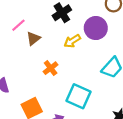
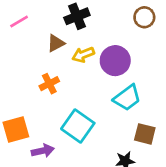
purple circle: (96, 28) -> (115, 61), moved
brown triangle: (33, 39) -> (56, 43), moved

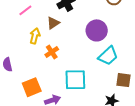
yellow arrow: (83, 55) -> (35, 36), moved, turned 133
cyan square: (78, 126) -> (75, 80), turned -30

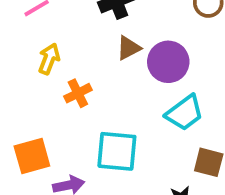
brown triangle: (53, 23) -> (129, 48), moved

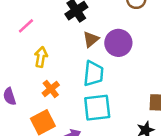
orange cross: (78, 93) -> (51, 89), moved
cyan trapezoid: (185, 113) -> (93, 74), moved, turned -36

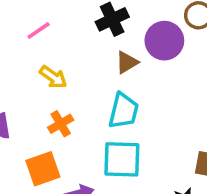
purple circle: (118, 43) -> (164, 41), moved
yellow arrow: (41, 57) -> (53, 77), turned 108

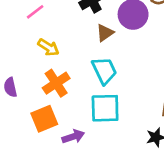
cyan trapezoid: (123, 111) -> (104, 71), turned -36
orange cross: (61, 124) -> (56, 83), size x1.4

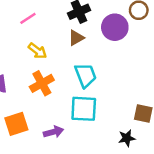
brown triangle: (105, 33) -> (76, 38), moved
orange square: (44, 119) -> (16, 124), moved

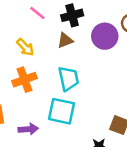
pink line: (28, 18) -> (37, 13), moved, turned 63

